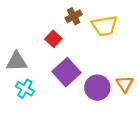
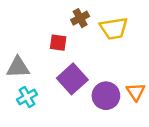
red square: (53, 39) -> (58, 43), turned -35
cyan cross: (25, 89) -> (27, 97), turned 30

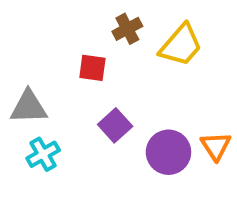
yellow trapezoid: (114, 28) -> (181, 45), turned -40
purple square: (72, 79) -> (115, 125), size x0.7

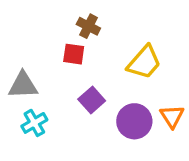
brown cross: (127, 29) -> (88, 26), moved, turned -35
yellow trapezoid: (181, 45) -> (144, 62), moved

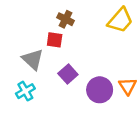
yellow trapezoid: (144, 62) -> (120, 20), moved
gray triangle: (23, 85) -> (33, 59), moved, turned 45

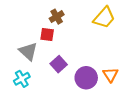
brown cross: (66, 19) -> (57, 17), turned 32

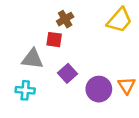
gray triangle: (28, 51) -> (32, 59), turned -36
cyan cross: (22, 79) -> (25, 90), turned 35

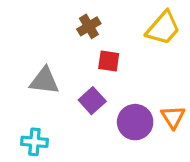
red square: (54, 40) -> (109, 61), moved
cyan cross: (25, 90) -> (34, 142), moved

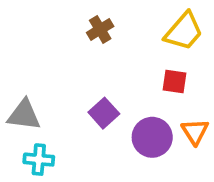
red square: (109, 61) -> (174, 82), moved
gray triangle: (44, 81) -> (24, 115), moved

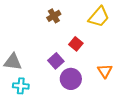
red square: (174, 82) -> (76, 44), moved, turned 32
purple circle: (152, 137) -> (71, 79), moved

